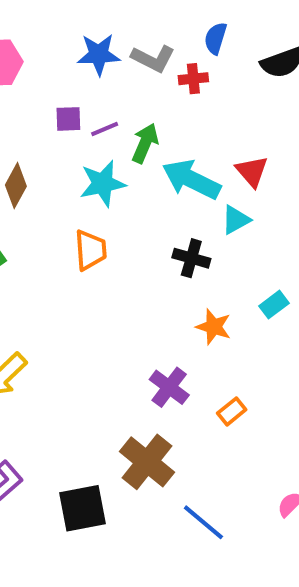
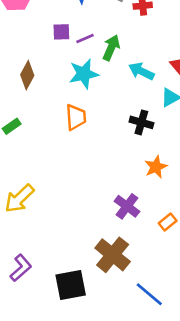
cyan arrow: (191, 179) -> (141, 71), size x0.7
orange star: (214, 327) -> (156, 167), turned 30

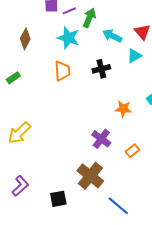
cyan star: (84, 74) -> (68, 38), turned 30
black cross: (141, 122) -> (101, 69), moved, turned -30
orange star: (156, 167) -> (123, 109), turned 30
black square: (71, 285) -> (58, 199), size x0.7

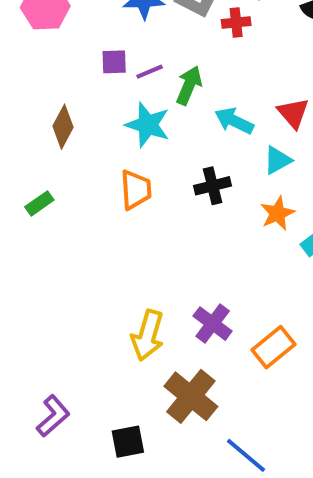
orange star: (123, 109) -> (277, 213), moved, turned -30
yellow arrow: (19, 133) -> (148, 335), moved, turned -30
orange rectangle: (132, 151) -> (274, 347), size x1.5

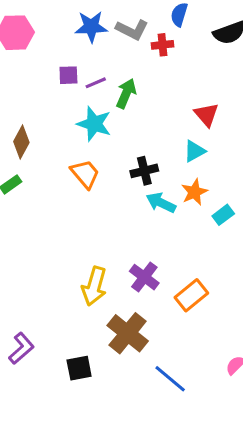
cyan arrow: (234, 121) -> (161, 203), moved
brown diamond: (63, 127) -> (21, 142), moved
orange trapezoid: (136, 190) -> (85, 174), turned -36

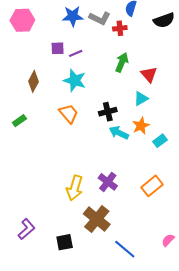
green arrow: (126, 93) -> (122, 62), moved
brown diamond: (21, 142) -> (33, 81), moved
orange rectangle: (191, 295) -> (152, 186), moved

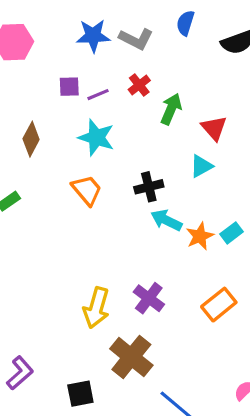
red cross: (120, 28) -> (139, 85), moved, turned -32
orange star: (141, 126) -> (200, 236), moved

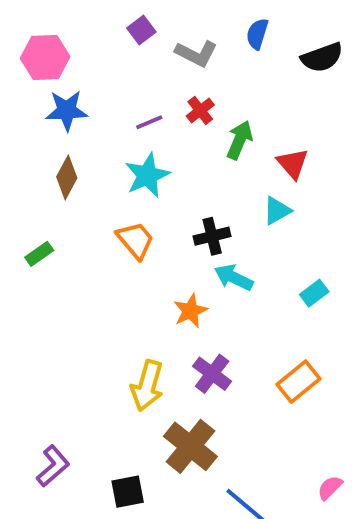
blue star: (93, 36) -> (67, 110), moved
purple square: (69, 87) -> (141, 30), moved, turned -35
cyan star: (96, 138) -> (147, 175), turned 30
orange star: (200, 236) -> (190, 311), moved

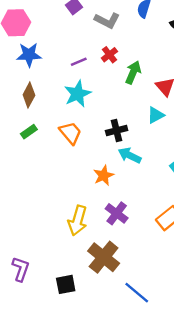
green rectangle: (39, 254) -> (29, 132), moved
purple L-shape: (53, 466) -> (21, 269), turned -30

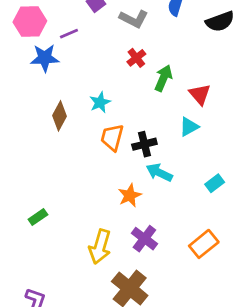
purple line: (79, 62) -> (69, 34), moved
cyan star: (78, 94) -> (100, 102), size x0.7
brown diamond: (29, 95) -> (60, 116), moved
green rectangle: (29, 132) -> (38, 217), moved
orange trapezoid: (70, 133) -> (112, 137), moved, turned -125

